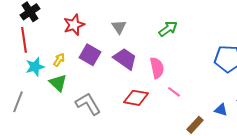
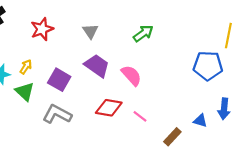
purple square: (90, 55) -> (59, 80), moved
pink semicircle: (157, 68) -> (131, 75), turned -30
pink line: (174, 92) -> (140, 116), moved
gray L-shape: (88, 104) -> (57, 114), turned -32

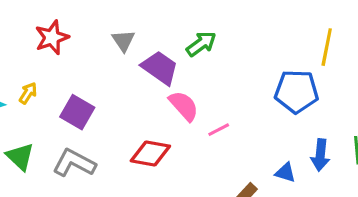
purple trapezoid: (97, 66) -> (160, 68), moved
green triangle: (25, 92) -> (20, 157), moved
pink line: (140, 116) -> (219, 130), moved, turned -64

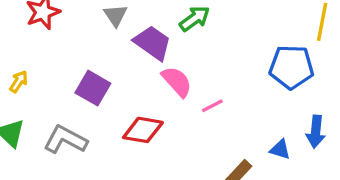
yellow arrow: (28, 93) -> (19, 82), moved
purple square: (77, 112) -> (93, 88), moved

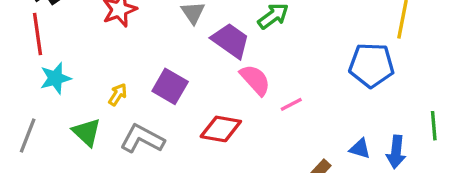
yellow arrow: (19, 82) -> (118, 95), moved
blue arrow: (316, 132) -> (396, 152), moved

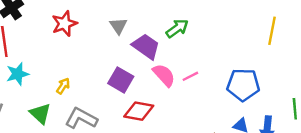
blue pentagon: (371, 65) -> (243, 85), moved
purple square: (170, 86) -> (121, 80), moved
pink line: (291, 104) -> (190, 76), moved

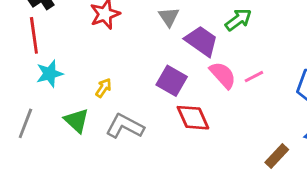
red diamond: (139, 111) -> (193, 118), turned 56

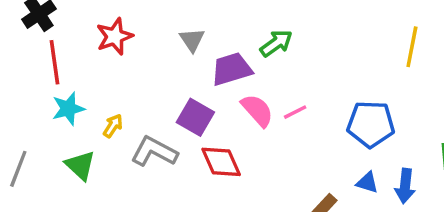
red line: (34, 35) -> (54, 62), moved
purple trapezoid: (201, 41) -> (231, 69), turned -52
cyan star: (50, 74) -> (68, 109), moved
gray L-shape: (125, 126) -> (154, 152), moved

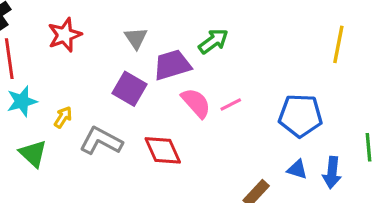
purple square: (195, 117) -> (130, 89), moved

